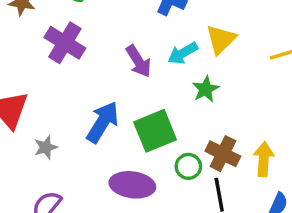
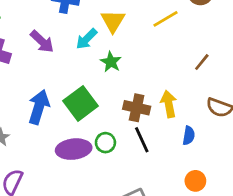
purple arrow: (138, 61) -> (42, 41), moved
green circle: (188, 166) -> (105, 143), moved

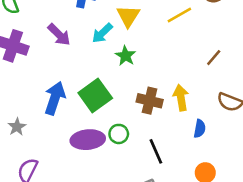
black line: (142, 140) -> (156, 151), moved

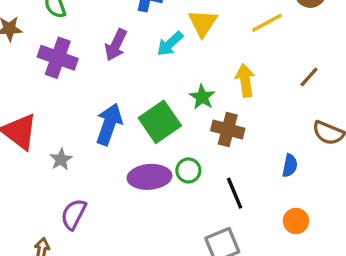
purple arrow: (59, 35) -> (116, 45), turned 70
green star: (125, 56) -> (202, 97), moved
yellow arrow: (181, 98) -> (245, 80), moved

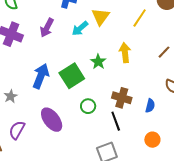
yellow line: (267, 23) -> (140, 18), turned -30
brown cross: (228, 129) -> (122, 98), moved
purple ellipse: (149, 177) -> (52, 120), moved, turned 55

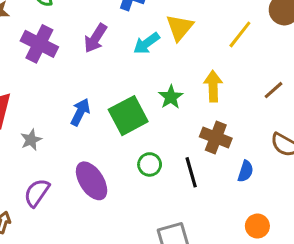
blue arrow: (41, 76) -> (80, 112), size x0.7
brown cross: (122, 98) -> (216, 138), moved
black line: (116, 121) -> (191, 172), moved
orange circle: (152, 140) -> (257, 226), moved

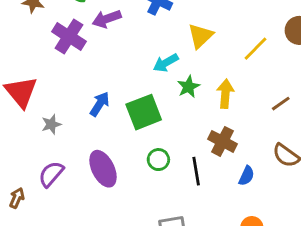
purple arrow: (95, 38) -> (107, 19), moved, turned 32
cyan arrow: (146, 43) -> (166, 63), moved
green star: (171, 97) -> (188, 87), moved

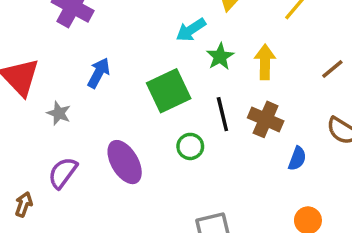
blue arrow: (100, 104) -> (99, 73), moved
gray star: (51, 124) -> (59, 113), turned -30
black line: (196, 171) -> (222, 114), moved

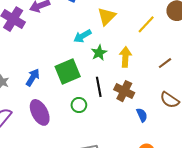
blue arrow: (99, 73) -> (33, 77), moved
blue semicircle: (297, 159) -> (142, 115), turned -48

